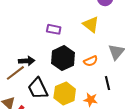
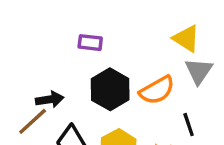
yellow triangle: (91, 24) -> (186, 39), moved
orange semicircle: (91, 61) -> (157, 90), size x1.5

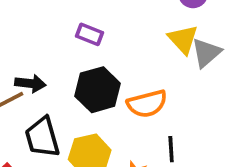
yellow triangle: (186, 39) -> (183, 39), moved
gray triangle: (199, 71) -> (206, 53), moved

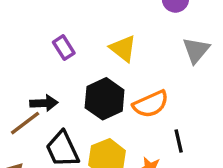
purple rectangle: (89, 34) -> (64, 48), moved, turned 45
yellow triangle: (183, 39) -> (123, 48), moved

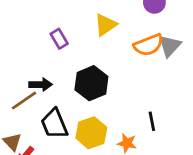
yellow triangle: (123, 48) -> (105, 25), moved, turned 45
orange semicircle: (151, 104) -> (148, 45), moved

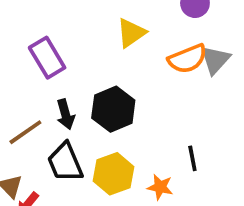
purple rectangle: (59, 39) -> (47, 58), moved, size x1.5
black arrow: (41, 85) -> (66, 114), moved, turned 75

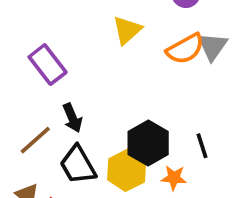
black hexagon: (113, 109) -> (148, 143), moved

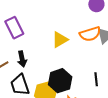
yellow triangle: (127, 30) -> (60, 40), moved
black line: (202, 146) -> (96, 79), moved

